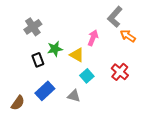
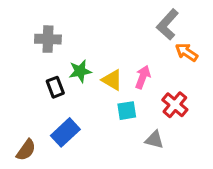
gray cross: (33, 27) -> (48, 39), turned 36
pink arrow: (93, 38) -> (143, 77), moved
cyan square: (87, 76) -> (127, 111), turned 32
gray triangle: (74, 96) -> (154, 140), moved

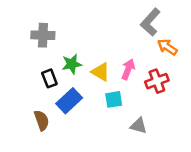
red cross: (175, 105) -> (157, 81), moved, turned 30
blue rectangle: (65, 132) -> (69, 101), moved
brown semicircle: (26, 150) -> (42, 120), moved, turned -54

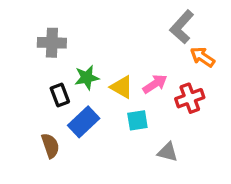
pink arrow: (128, 69) -> (155, 84), turned 36

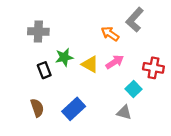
orange arrow: (202, 57) -> (110, 34), moved
red cross: (190, 98) -> (153, 68), moved, turned 30
cyan square: (137, 120) -> (134, 89), moved, turned -35
blue rectangle: (84, 122) -> (74, 109), moved

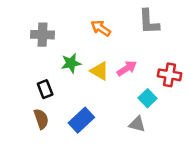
gray L-shape: (135, 20) -> (149, 22), turned -45
orange arrow: (110, 34) -> (101, 28), moved
black rectangle: (44, 70) -> (45, 89), moved

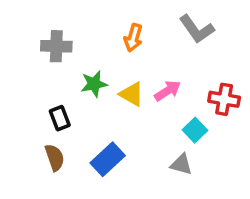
gray L-shape: (149, 22) -> (197, 29), turned -32
orange arrow: (101, 28) -> (133, 38), turned -108

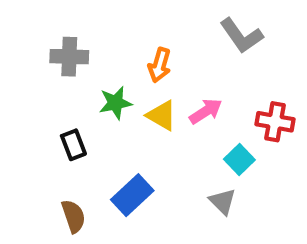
orange arrow: (133, 38) -> (160, 65), moved
brown semicircle: (55, 157) -> (73, 216), moved
gray triangle: (181, 164) -> (223, 202), turned 30

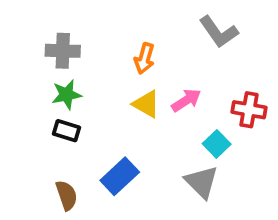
green star: (115, 103) -> (67, 95), moved
black rectangle: (73, 145) -> (67, 131), turned -52
gray triangle: (223, 202) -> (201, 182), size x1.4

